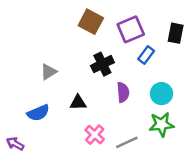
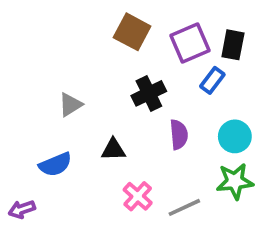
black rectangle: (176, 33) -> (233, 45), moved
purple arrow: (15, 144) -> (22, 209), turned -48

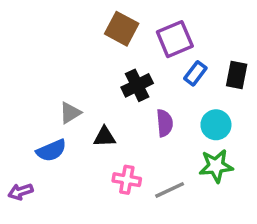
black rectangle: (233, 45) -> (237, 75), moved
gray triangle: (70, 105) -> (70, 113), moved
pink cross: (138, 196) -> (127, 180), turned -32

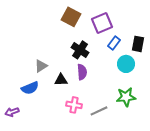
black cross: (137, 85) -> (80, 50), turned -30
purple semicircle: (165, 123) -> (82, 72), moved
cyan circle: (216, 125) -> (126, 64), moved

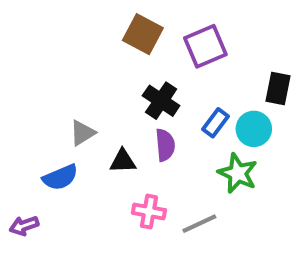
blue rectangle: (114, 43) -> (216, 123), moved
green star: (126, 97) -> (238, 173), moved, turned 30

